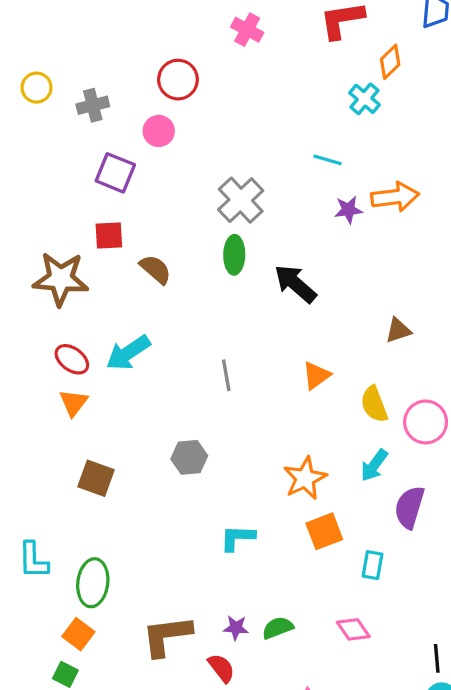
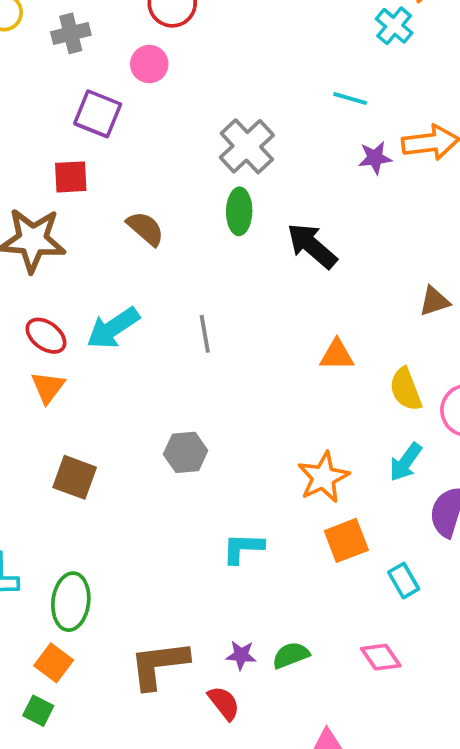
red square: (109, 235) -> (71, 177), moved
gray line: (226, 375) -> (205, 334), moved
orange triangle: (316, 375) -> (337, 355), turned 36
cyan rectangle: (373, 565) -> (404, 581), turned -40

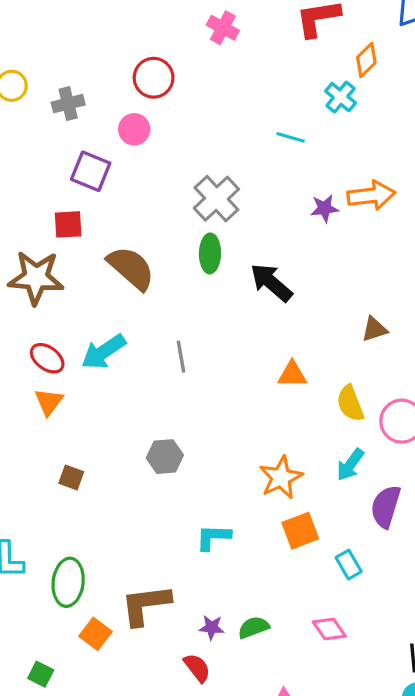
cyan line: (350, 98) -> (291, 137), moved
brown semicircle: (145, 229) -> (131, 268), size x1.5
brown square: (75, 477) -> (71, 478), size x0.7
orange square: (54, 663) -> (96, 634), moved
brown L-shape: (159, 665) -> (146, 605), moved

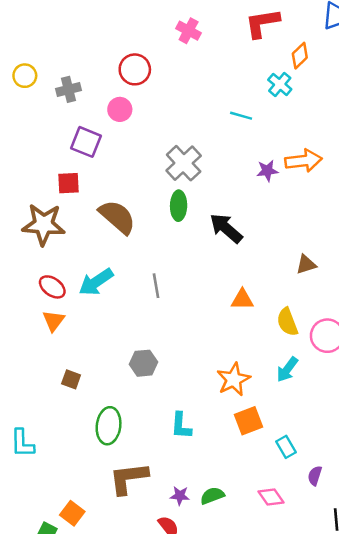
purple semicircle: (386, 507) -> (315, 476), moved, size x0.6
cyan L-shape: (213, 537) -> (181, 426), turned -88
green ellipse: (68, 582) -> (109, 426), moved
orange square: (96, 634) -> (72, 513), moved

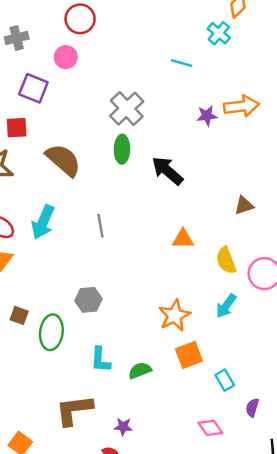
cyan arrow: (96, 282) -> (43, 222), turned -32
green ellipse: (109, 426) -> (51, 332), moved
cyan L-shape: (181, 426) -> (100, 360), moved
green semicircle: (212, 496) -> (140, 370), moved

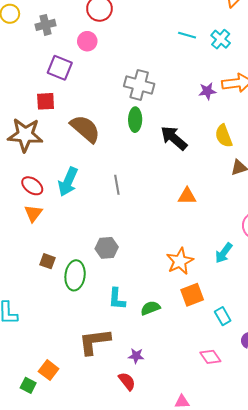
cyan cross: (219, 33) -> (221, 39), moved
cyan line: (182, 63) -> (187, 35), moved
gray cross: (127, 109) -> (139, 85), turned -32
yellow semicircle: (226, 260) -> (224, 136), moved

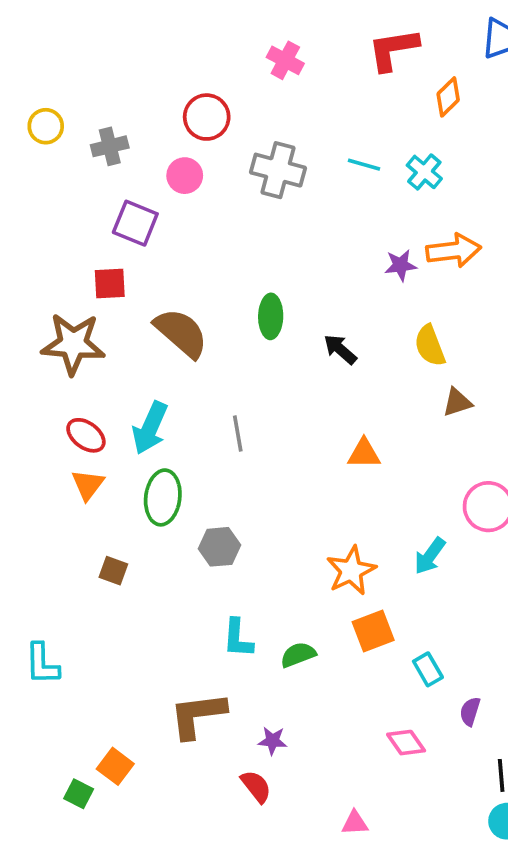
gray cross: (139, 85) -> (278, 170), moved
black arrow: (174, 138) -> (340, 349), size x0.7
green ellipse: (75, 275) -> (163, 497), moved

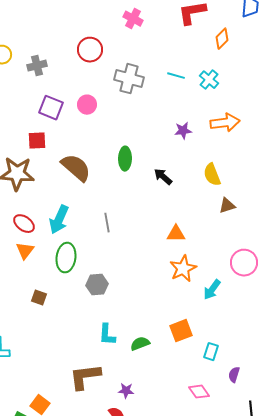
pink circle: (185, 176) -> (87, 105), moved
purple star: (401, 265) -> (183, 131), moved
orange star: (351, 571) -> (183, 269), moved
cyan rectangle: (428, 669) -> (211, 352), turned 48

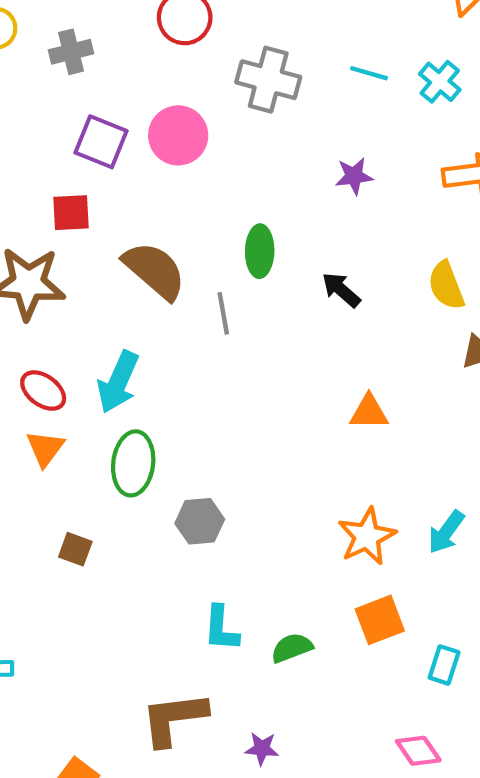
pink circle: (87, 105) -> (178, 135), size x1.4
purple star: (183, 131) -> (354, 176), moved
gray line: (107, 223) -> (223, 313), moved
orange star: (183, 269) -> (367, 536), moved

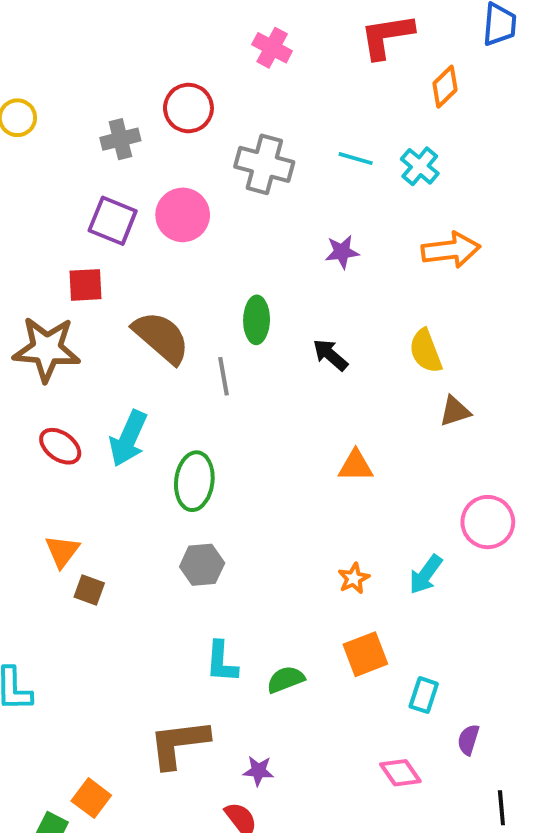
gray cross: (71, 52) -> (120, 139), moved
orange triangle: (45, 448) -> (62, 551), moved
green ellipse: (133, 463) -> (194, 481), moved
orange star: (367, 536) -> (354, 578), size x0.6

